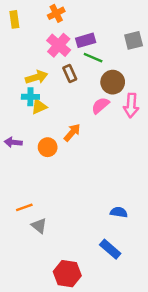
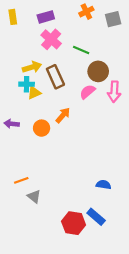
orange cross: (56, 13) -> (86, 12), moved
purple rectangle: (86, 40) -> (46, 17), moved
gray square: (134, 40) -> (113, 19), moved
brown rectangle: (70, 74) -> (55, 77), moved, size x1.5
red hexagon: (67, 274) -> (74, 223), moved

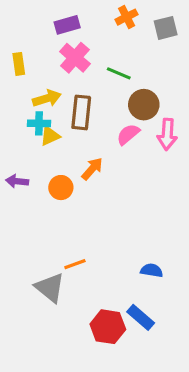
yellow rectangle: (13, 17) -> (19, 64), moved
brown rectangle: (55, 77) -> (81, 112), turned 30
orange line: (21, 180) -> (75, 264), moved
gray triangle: (34, 196) -> (50, 288), size x1.5

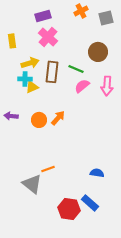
green line: (119, 73) -> (76, 69), moved
brown circle: (144, 105) -> (98, 52), moved
orange arrow: (92, 169) -> (58, 118), moved

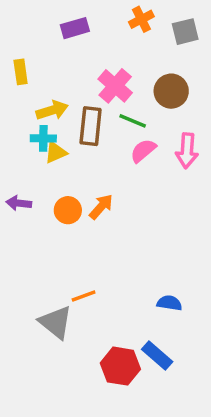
pink cross: (48, 37) -> (115, 86), moved

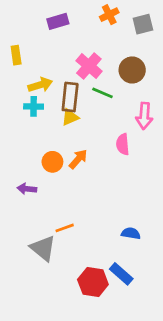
pink semicircle: (143, 151) -> (123, 144), moved, turned -55
yellow triangle: (56, 152) -> (70, 117), moved
purple arrow: (19, 203) -> (27, 189), moved

